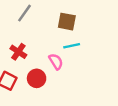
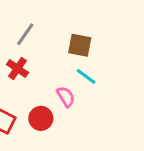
cyan line: (72, 46) -> (86, 76), turned 49
red cross: (18, 52) -> (17, 69), moved

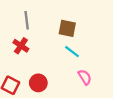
gray line: (25, 34) -> (27, 20), turned -42
pink semicircle: (66, 97) -> (85, 77), moved

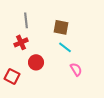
red cross: (21, 46) -> (21, 42), turned 32
red circle: (38, 83) -> (36, 62), moved

